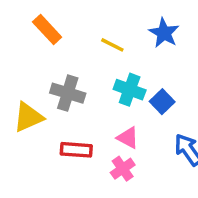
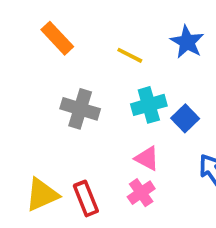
cyan cross: (130, 90) -> (149, 105), turned -36
yellow triangle: (28, 117) -> (42, 195), moved
red rectangle: (76, 150) -> (86, 198), moved, turned 64

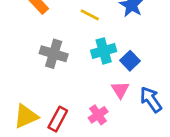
pink triangle: (147, 158) -> (120, 90), moved, turned 30
red rectangle: (86, 198) -> (58, 119), turned 50

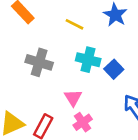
cyan cross: (104, 51) -> (88, 60), turned 30
pink triangle: (120, 90) -> (73, 98), moved

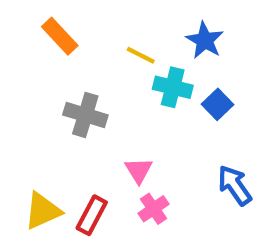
cyan cross: (88, 60) -> (173, 87), moved
blue square: (114, 69) -> (217, 104), moved

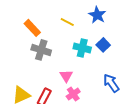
orange rectangle: (60, 36) -> (32, 28), moved
cyan cross: (173, 87) -> (82, 48), moved

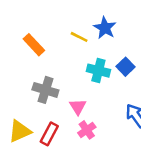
blue star: (97, 15) -> (105, 28), moved
gray cross: (41, 50) -> (45, 90), moved

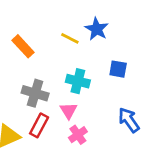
blue square: (126, 67) -> (118, 69), turned -36
cyan cross: (98, 71) -> (78, 81), moved
red rectangle: (49, 134) -> (39, 125), moved

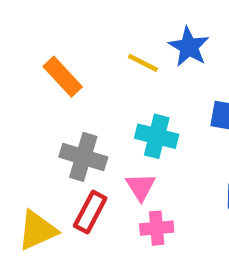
pink cross: (78, 135) -> (157, 228), turned 30

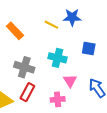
blue star: (189, 47) -> (72, 17), turned -30
pink triangle: (141, 187) -> (70, 81), moved

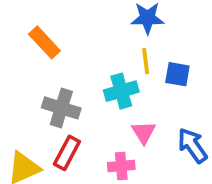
yellow line: (51, 25) -> (146, 61), moved, turned 56
cyan cross: (58, 58) -> (121, 91), turned -30

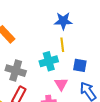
blue square: (177, 74) -> (80, 65), moved

